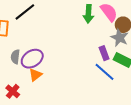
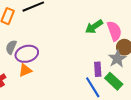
green arrow: (88, 14) -> (94, 27), turned 36

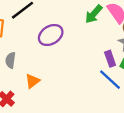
purple ellipse: (27, 54) -> (51, 35), moved

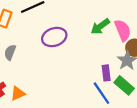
orange triangle: (32, 81) -> (18, 93), moved

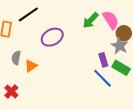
orange triangle: (18, 93) -> (31, 66), moved

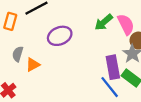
purple rectangle: (103, 60) -> (113, 67), size x1.5

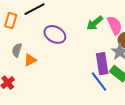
purple ellipse: (60, 36) -> (55, 34), turned 50

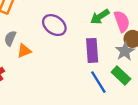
purple rectangle: (102, 64) -> (92, 50), moved

